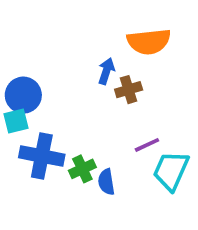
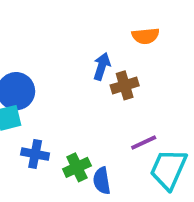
orange semicircle: (149, 42) -> (146, 36), size x0.6
blue cross: (42, 156) -> (35, 154), size x0.6

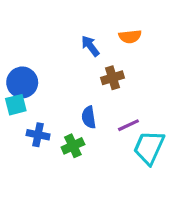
blue arrow: (102, 66) -> (90, 46), moved, turned -55
blue semicircle: (102, 181) -> (89, 117), moved

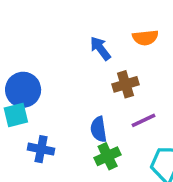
purple line: (128, 125) -> (144, 120), moved
green cross: (73, 146) -> (108, 156), moved

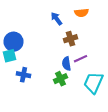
blue semicircle: (99, 129) -> (66, 64), moved

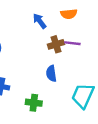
purple line: (80, 59) -> (72, 43), moved, turned 32
green cross: (60, 79) -> (34, 103), moved, turned 32

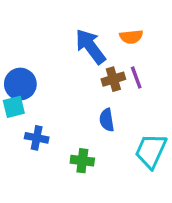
blue arrow: (40, 21) -> (90, 47), size x1.6
purple line: (72, 43) -> (136, 78), turned 63

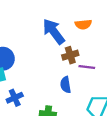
purple line: (136, 78) -> (87, 67), moved, turned -63
blue cross: (37, 138) -> (15, 98), turned -35

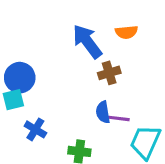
purple line: (87, 67) -> (119, 118), moved
blue cross: (15, 98) -> (35, 129), turned -35

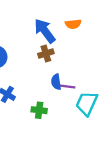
brown cross: (109, 73) -> (46, 54), moved

